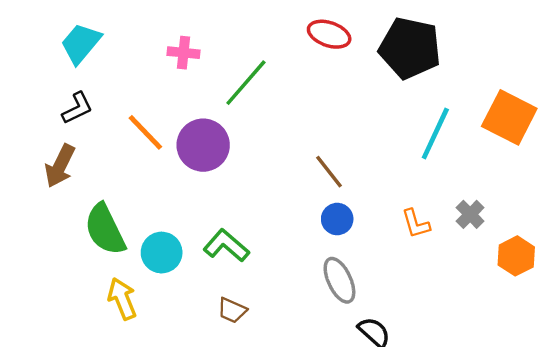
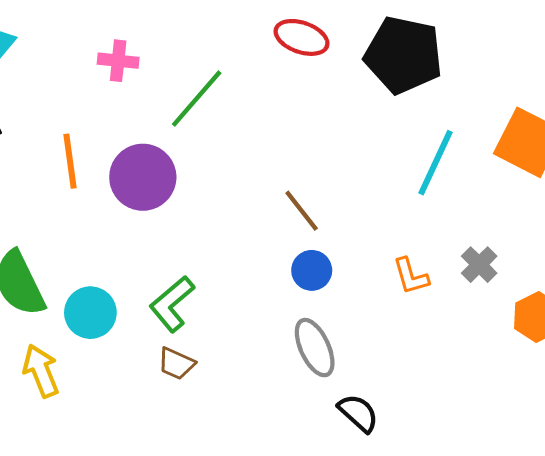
orange line: (145, 132) -> (70, 161), turned 36
green L-shape: (226, 246) -> (172, 304), turned -81
brown trapezoid: (232, 310) -> (176, 364), moved

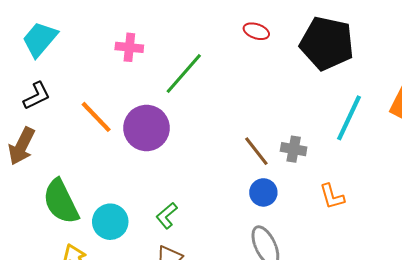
red ellipse: (302, 37) -> (256, 31), size x0.7
orange line: (70, 161) -> (96, 117), turned -36
gray cross: (479, 265) -> (294, 149), moved, turned -35
green L-shape: (172, 304) -> (167, 216), size x0.7

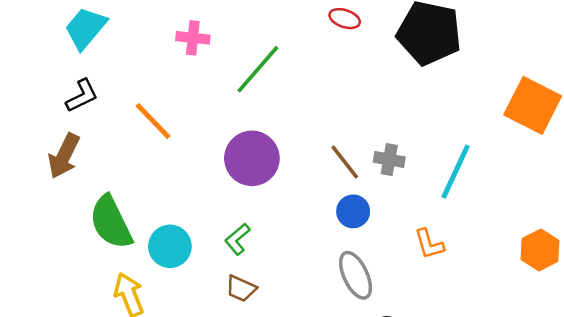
cyan line: (349, 118) -> (456, 172), moved
purple circle: (146, 128) -> (252, 158), moved
orange L-shape: (332, 196) -> (429, 244), moved

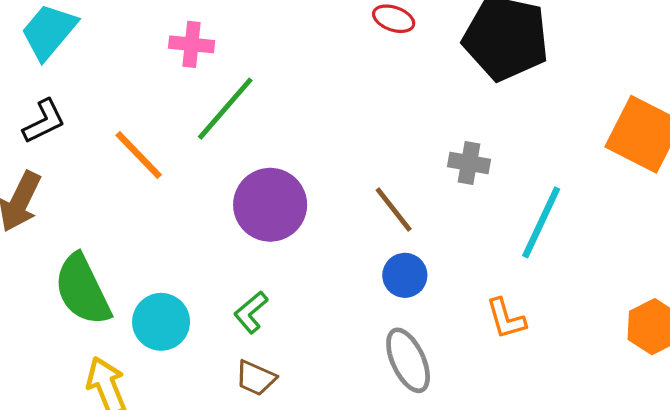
green line: (258, 69) -> (225, 109), moved
gray cross: (389, 160) -> (469, 163), moved

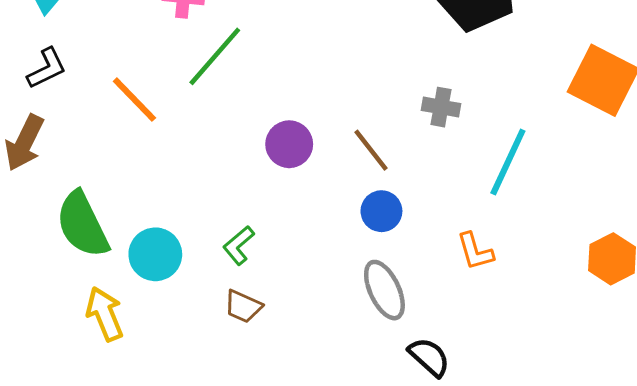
purple circle: (270, 205) -> (289, 144), moved, size x0.7

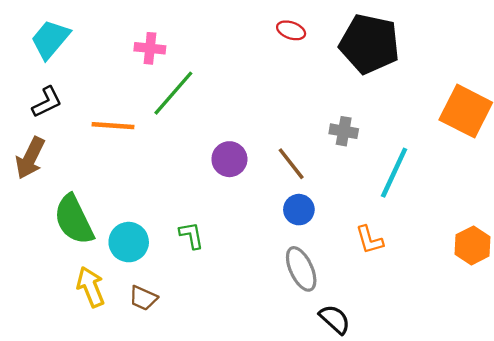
orange line: (134, 100) -> (113, 126), turned -42
green L-shape: (239, 245) -> (191, 235), turned 120
brown trapezoid: (243, 306) -> (143, 298), moved

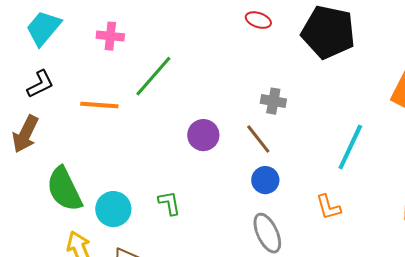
pink cross: (150, 48) -> (110, 36), moved
gray cross: (344, 131) -> (273, 101), moved

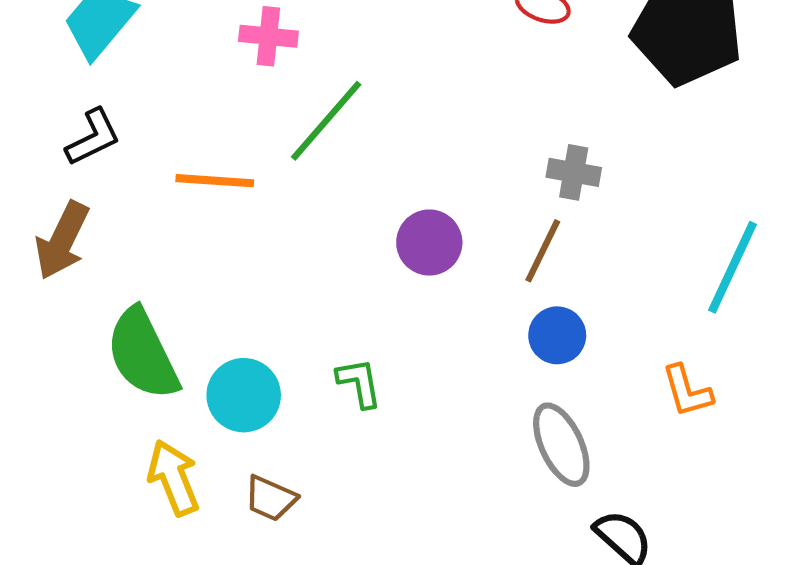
pink cross: (110, 36) -> (268, 36), moved
brown line: (258, 139) -> (543, 251), turned 64

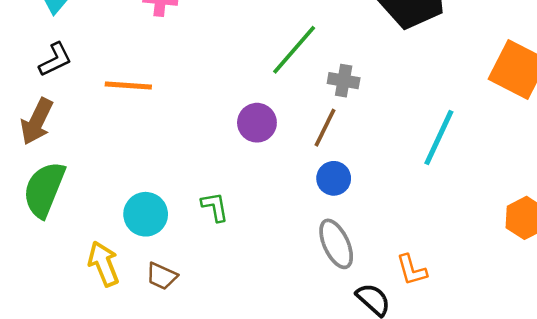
green line: (326, 121) -> (294, 50), moved
green semicircle: (143, 354) -> (44, 189), moved, turned 48
orange L-shape: (687, 391) -> (412, 270), moved

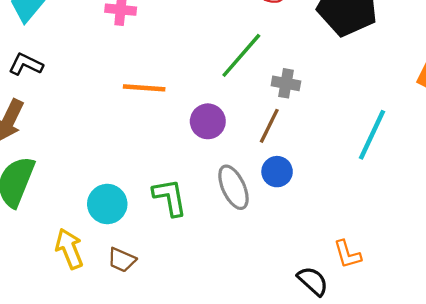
black L-shape: (55, 60) -> (26, 64), turned -128
orange line: (128, 86) -> (144, 88), moved
green L-shape: (215, 207) -> (170, 197), size x1.4
gray ellipse: (336, 244) -> (233, 187), moved

